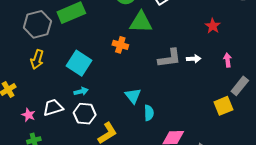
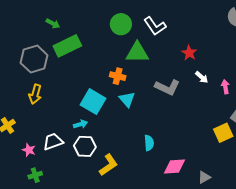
red star: (213, 26) -> (189, 53), moved
gray L-shape: (170, 58) -> (167, 87), turned 35
white arrow: (194, 59) -> (202, 77), moved, turned 48
cyan square: (79, 63) -> (93, 102), moved
cyan triangle: (133, 96) -> (127, 99), moved

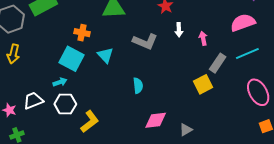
orange cross: (118, 76) -> (82, 33), moved
white arrow: (202, 77) -> (179, 30), turned 48
cyan semicircle: (149, 143) -> (138, 86), moved

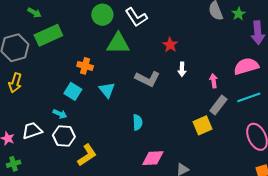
pink arrow: (203, 38) -> (214, 81), moved
cyan square: (71, 59) -> (73, 91), size x0.7
cyan arrow: (60, 82) -> (60, 114), turned 40

